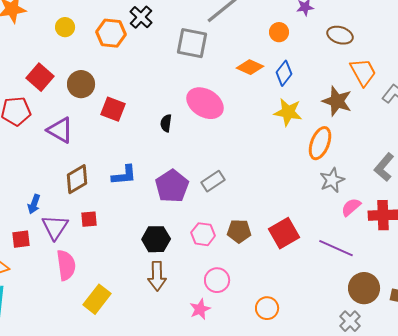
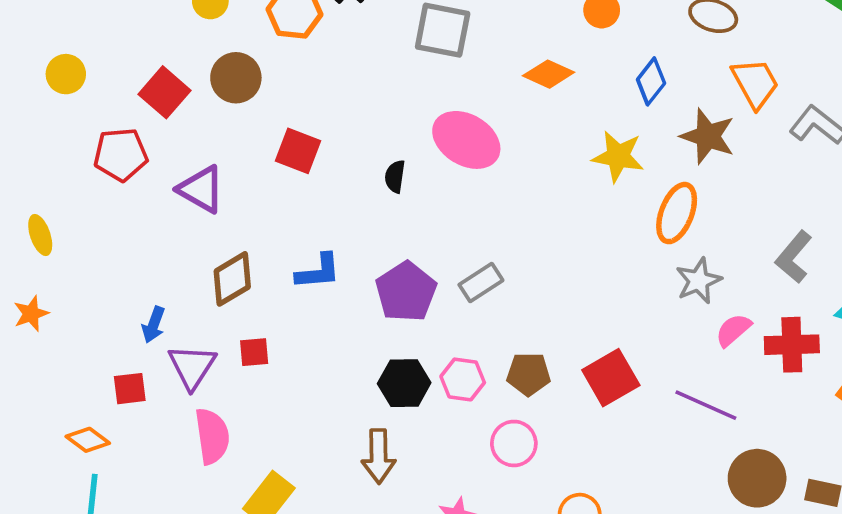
blue diamond: (284, 73) -> (651, 81), moved
brown circle: (81, 84) -> (236, 78), moved
black hexagon: (156, 239) -> (404, 383), moved
pink circle: (217, 280) -> (514, 443), moved

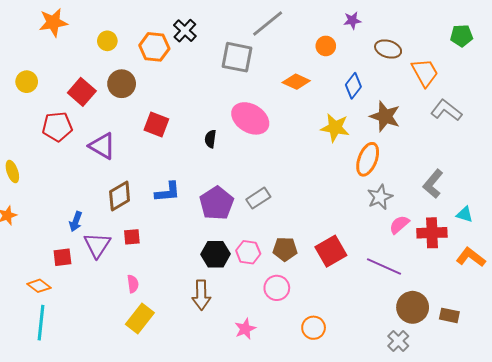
orange trapezoid: (755, 83) -> (425, 72), moved
pink semicircle: (212, 436) -> (133, 284), moved, size x0.6

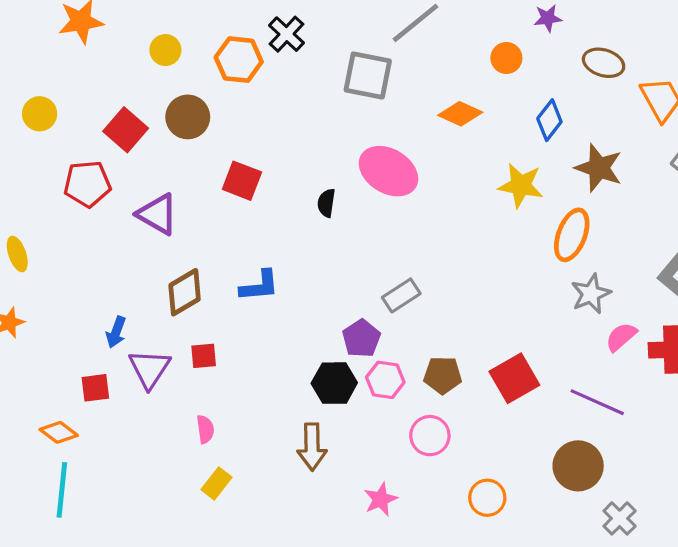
purple pentagon: (217, 203) -> (361, 338), moved, size x0.7
brown circle: (413, 307) -> (578, 466), moved
yellow rectangle: (140, 319) -> (216, 483), size x0.7

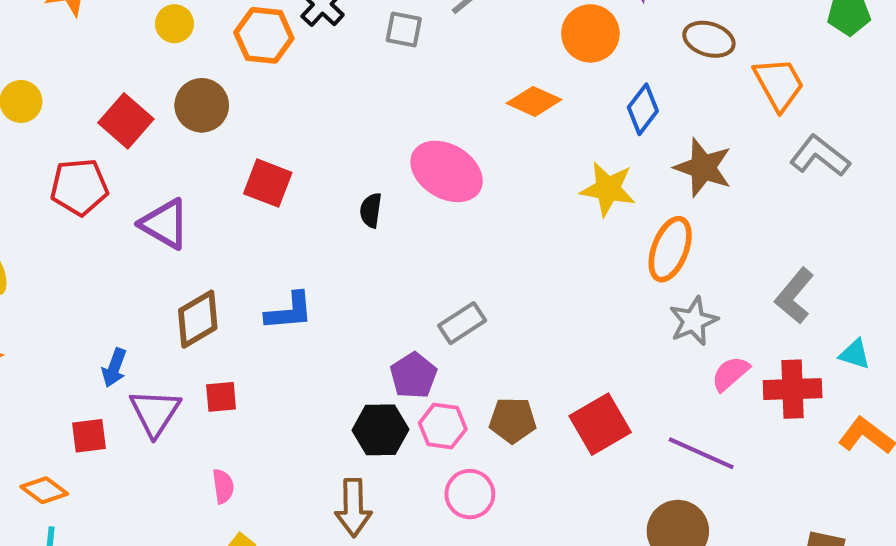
orange circle: (506, 58) -> (590, 33), size x1.5
gray square: (368, 76) -> (404, 30), moved, size x0.6
pink circle: (430, 436) -> (470, 494), moved

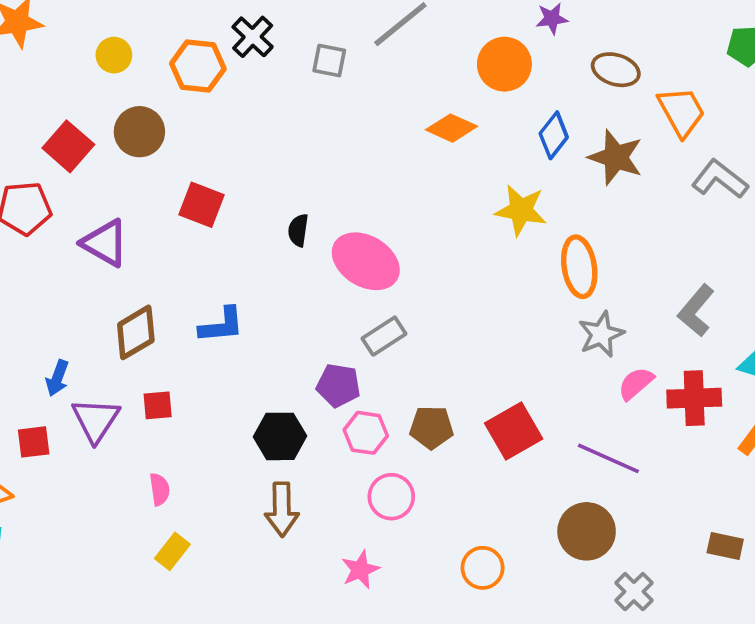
brown star: (703, 168) -> (616, 157), moved
pink ellipse: (447, 171) -> (366, 261), moved
orange ellipse: (670, 249) -> (579, 267), turned -30
purple pentagon: (414, 376) -> (338, 385), turned -30
black hexagon: (380, 430) -> (280, 436), moved

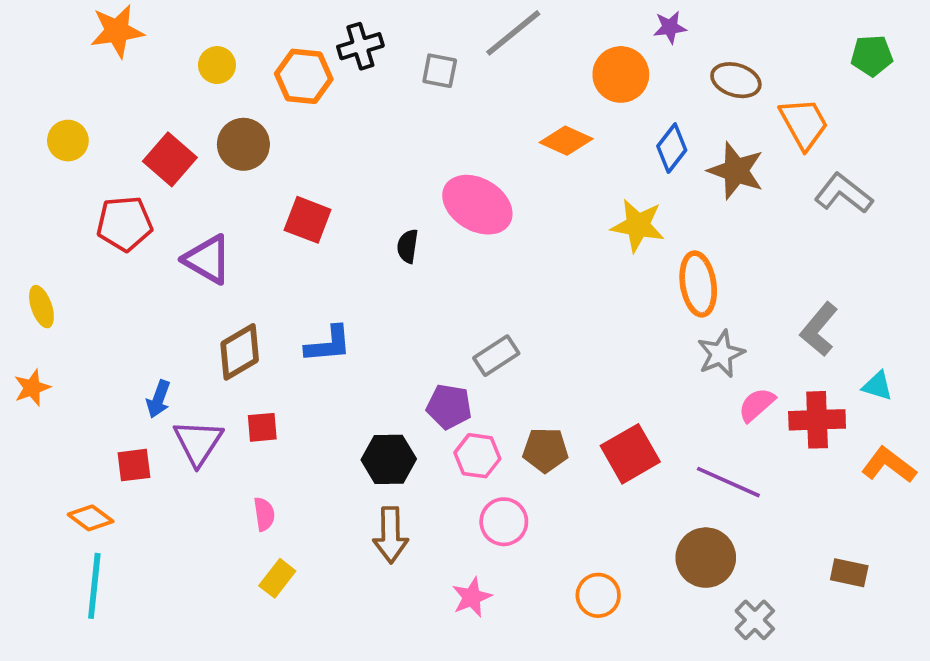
black cross: (253, 37) -> (360, 46), turned 30
pink ellipse: (366, 261) -> (477, 205), moved

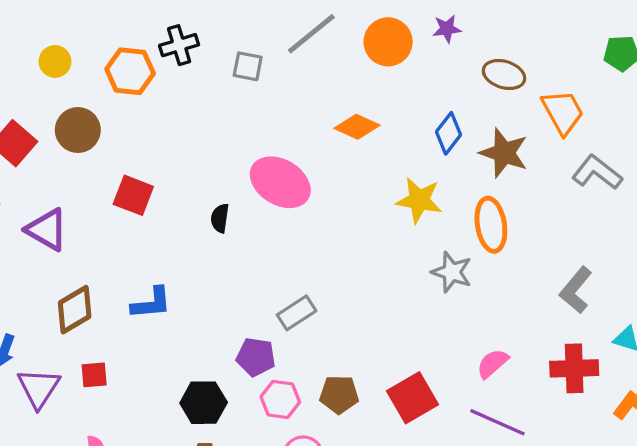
orange circle: (621, 74) -> (388, 42), moved
orange ellipse: (698, 284) -> (491, 225), moved
gray star: (721, 354) -> (452, 272), moved, turned -30
pink semicircle: (757, 405) -> (493, 364), moved

